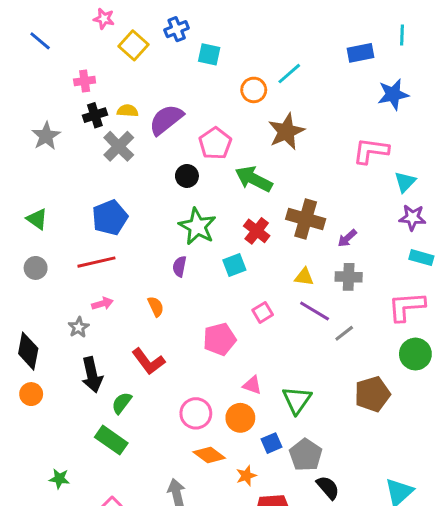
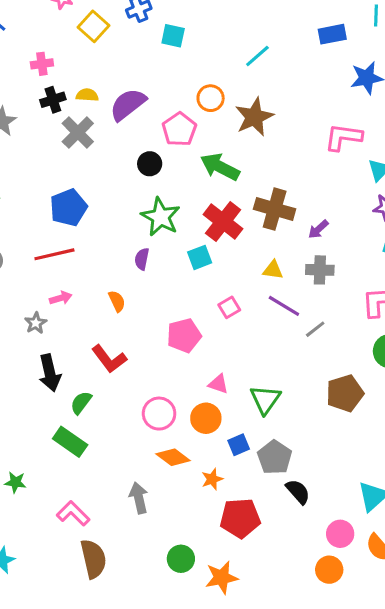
orange circle: (254, 90) -> (211, 98), moved
red cross: (257, 231) -> (223, 222), size x1.4

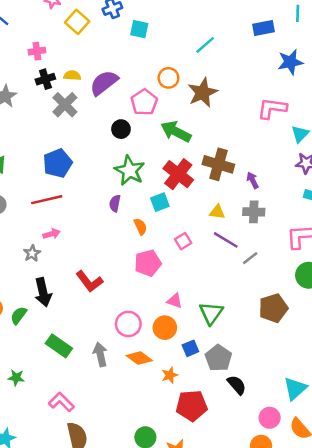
purple arrow: (318, 229) -> (253, 180), turned 105
orange semicircle: (117, 301) -> (140, 227), moved
green semicircle: (81, 403) -> (19, 315), moved
gray arrow: (139, 498) -> (100, 354), moved

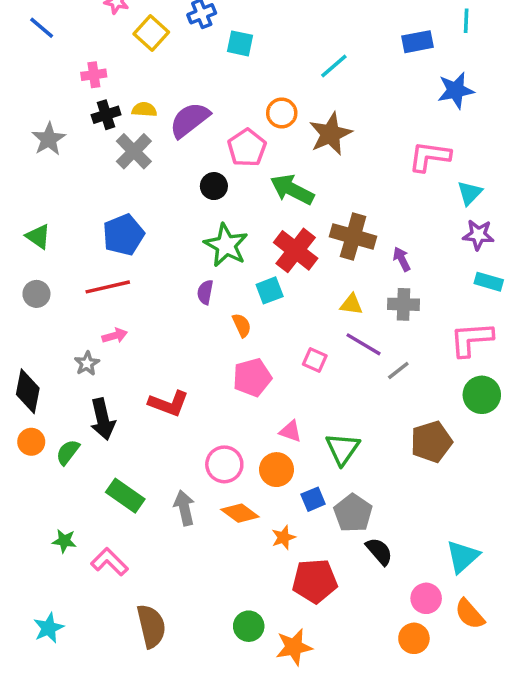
pink square: (183, 241) -> (315, 360), moved, turned -35
red L-shape: (89, 281) -> (169, 403), turned -32
pink L-shape: (61, 402) -> (110, 562), moved

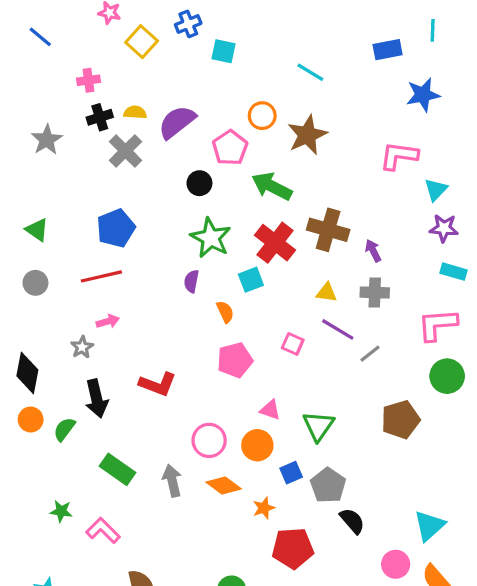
cyan line: (334, 66) -> (310, 72), turned 72

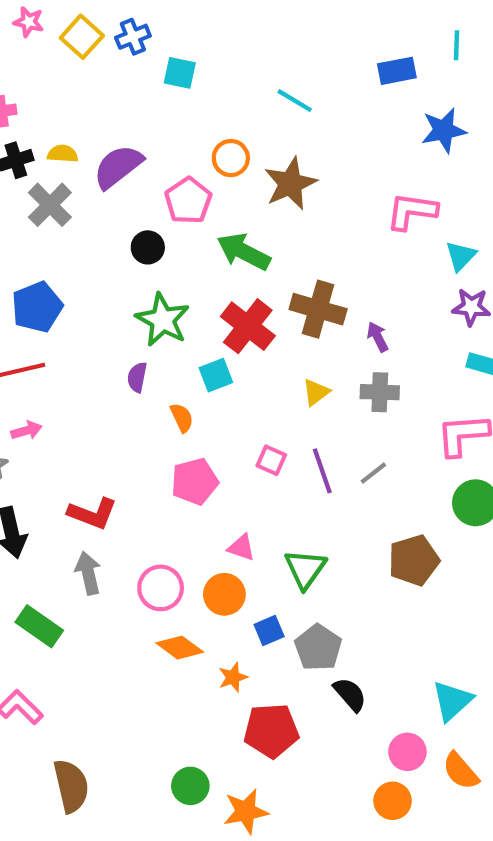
yellow square: (142, 42) -> (82, 37), moved
yellow triangle: (326, 293) -> (316, 392), turned -45
purple line: (338, 329) -> (322, 471), moved, turned 40
gray arrow: (172, 481) -> (88, 573), moved

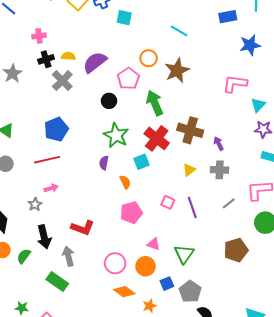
green arrow: (244, 252) -> (155, 103), turned 40
gray line: (373, 473) -> (229, 203), moved
gray arrow: (88, 573) -> (68, 256), moved

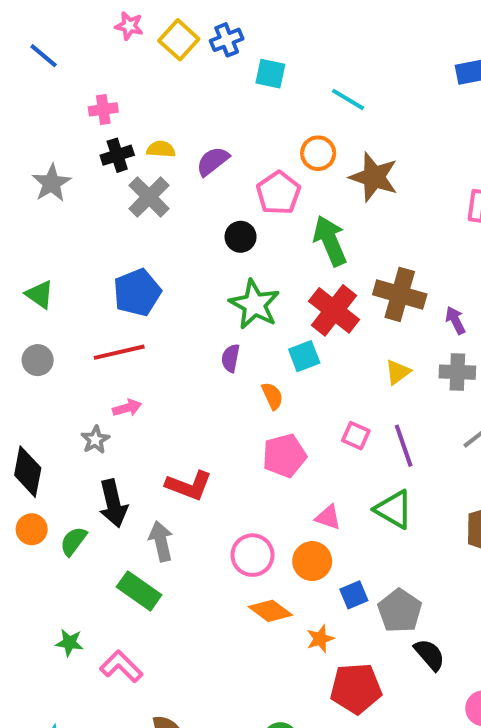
cyan line: (179, 31) -> (348, 99), moved
purple semicircle: (95, 62) -> (213, 161), size x0.7
brown star: (177, 70) -> (374, 177), turned -30
green triangle: (184, 254) -> (394, 509), moved, turned -35

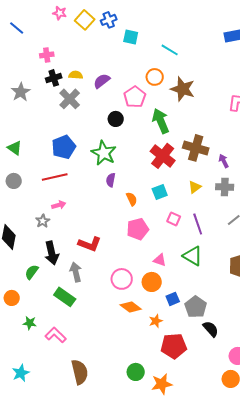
green star: (254, 304) -> (104, 153), moved
cyan square: (304, 356) -> (160, 192), moved
orange circle: (32, 529) -> (12, 298), moved

